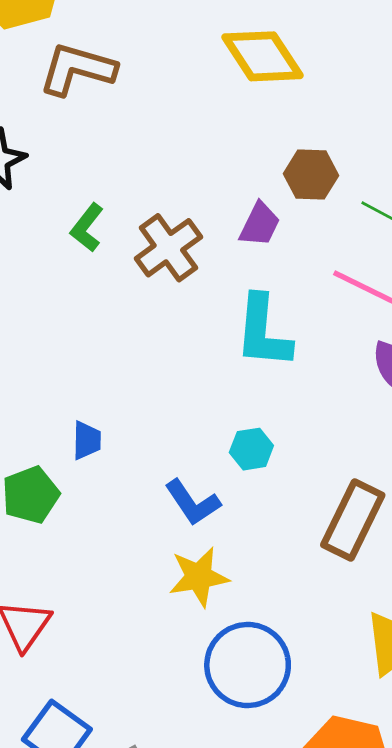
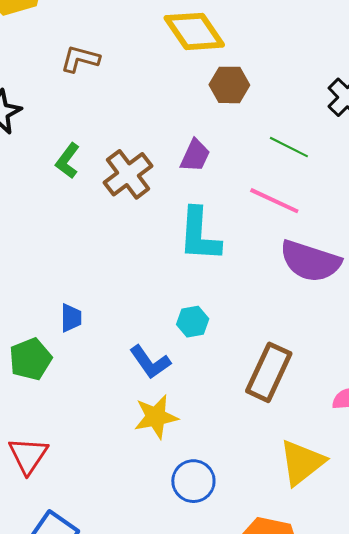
brown L-shape: (77, 69) -> (80, 59), moved, size x0.7
brown hexagon: (311, 175) -> (229, 85), moved
blue circle: (248, 665) -> (193, 481), size x0.7

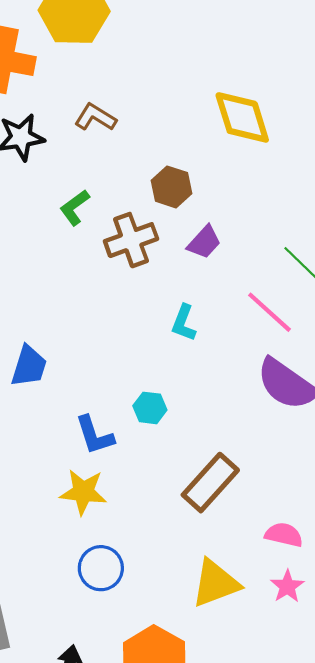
brown L-shape: (80, 59) -> (95, 117), moved
brown hexagon: (229, 85) -> (171, 187), moved
cyan L-shape: (199, 235) -> (184, 323), size x0.6
blue trapezoid: (71, 318) -> (29, 366), size x1.4

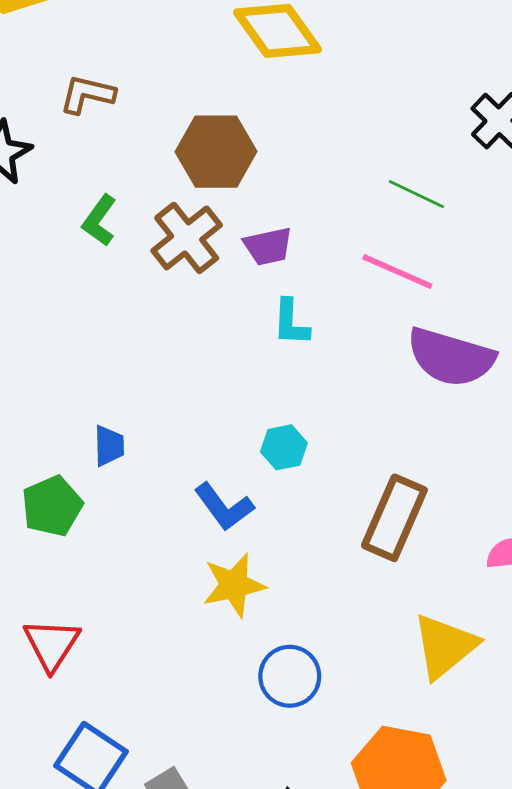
brown hexagon: (171, 187) -> (216, 152), size x1.4
purple trapezoid: (204, 242) -> (268, 246), moved, turned 54
blue trapezoid: (29, 366) -> (109, 446), size x0.7

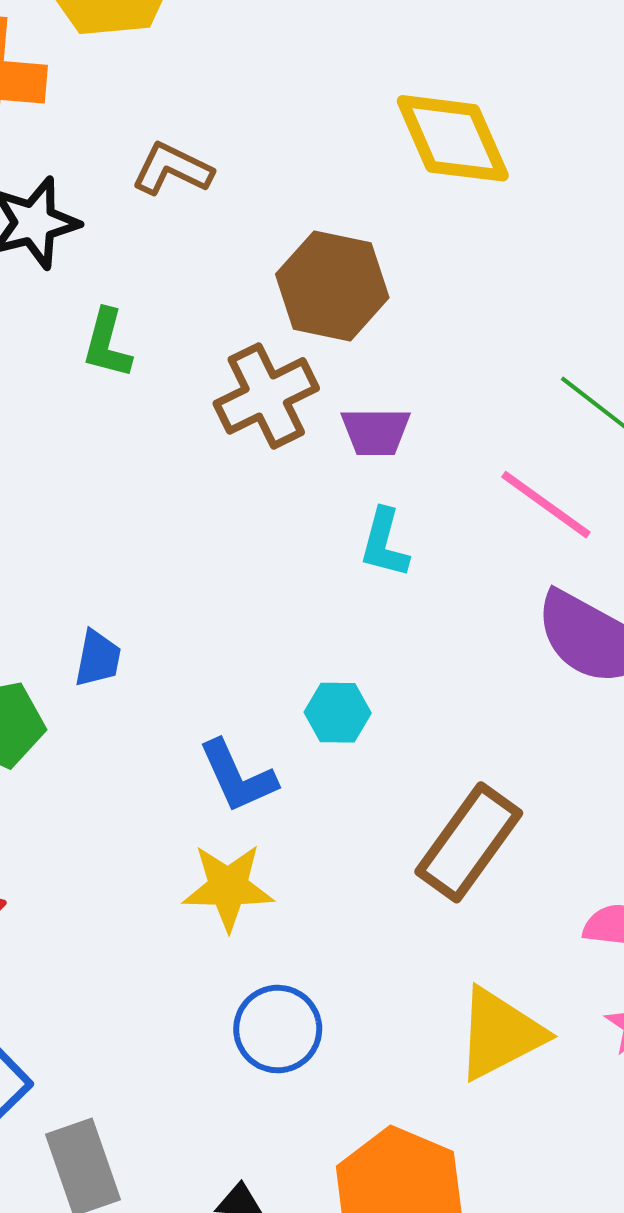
green L-shape: (99, 220) -> (107, 344), moved, turned -33

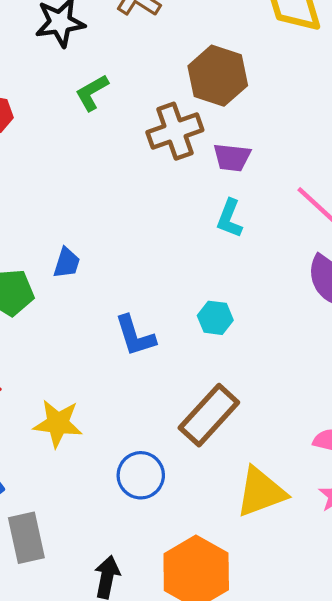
green L-shape: (107, 344) -> (92, 93), turned 39
cyan hexagon: (338, 713) -> (215, 318), moved
brown rectangle: (469, 842) -> (209, 415), moved
yellow star: (228, 887) -> (58, 423), moved

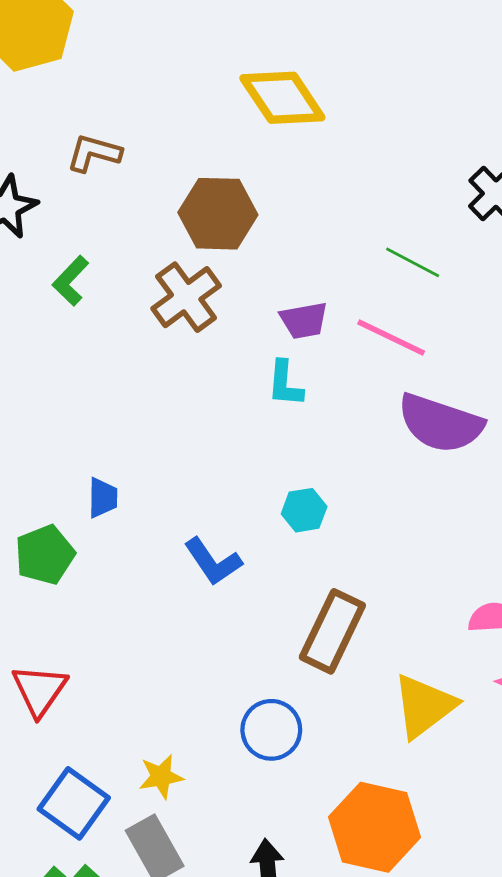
purple trapezoid: (232, 157) -> (304, 320), moved
yellow star: (58, 423) -> (161, 777), moved, size x0.7

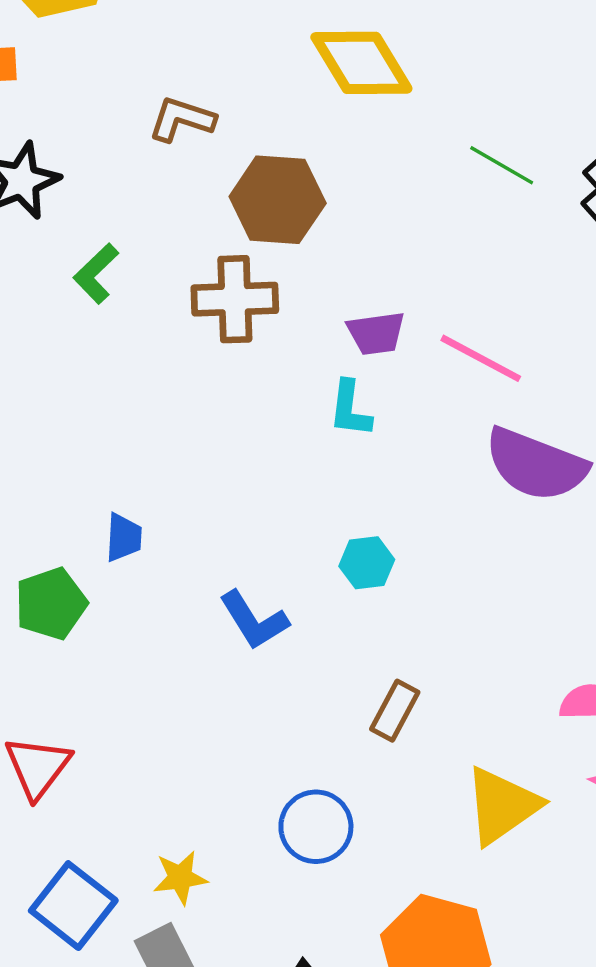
brown L-shape: (94, 153) -> (182, 119), moved
green line: (413, 262) -> (502, 165), moved
brown cross: (186, 297) -> (235, 299), turned 32
brown rectangle: (332, 631) -> (395, 711), size x0.6

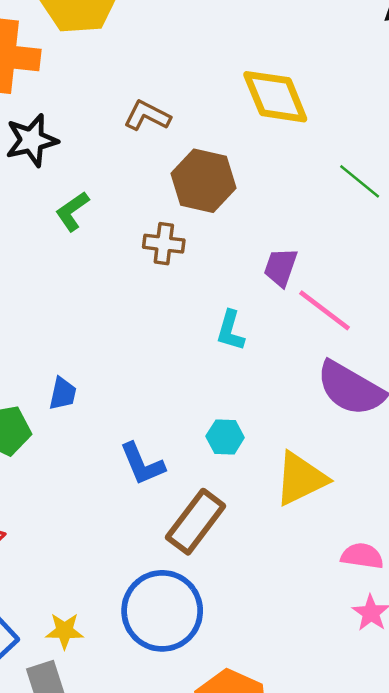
brown cross: (235, 299) -> (164, 244), size x0.7
purple trapezoid: (376, 333) -> (281, 267), moved, turned 108
brown rectangle: (395, 711) -> (196, 522), moved, size x1.6
yellow triangle: (502, 806) -> (301, 479), moved
blue circle: (316, 827) -> (162, 611), size x1.6

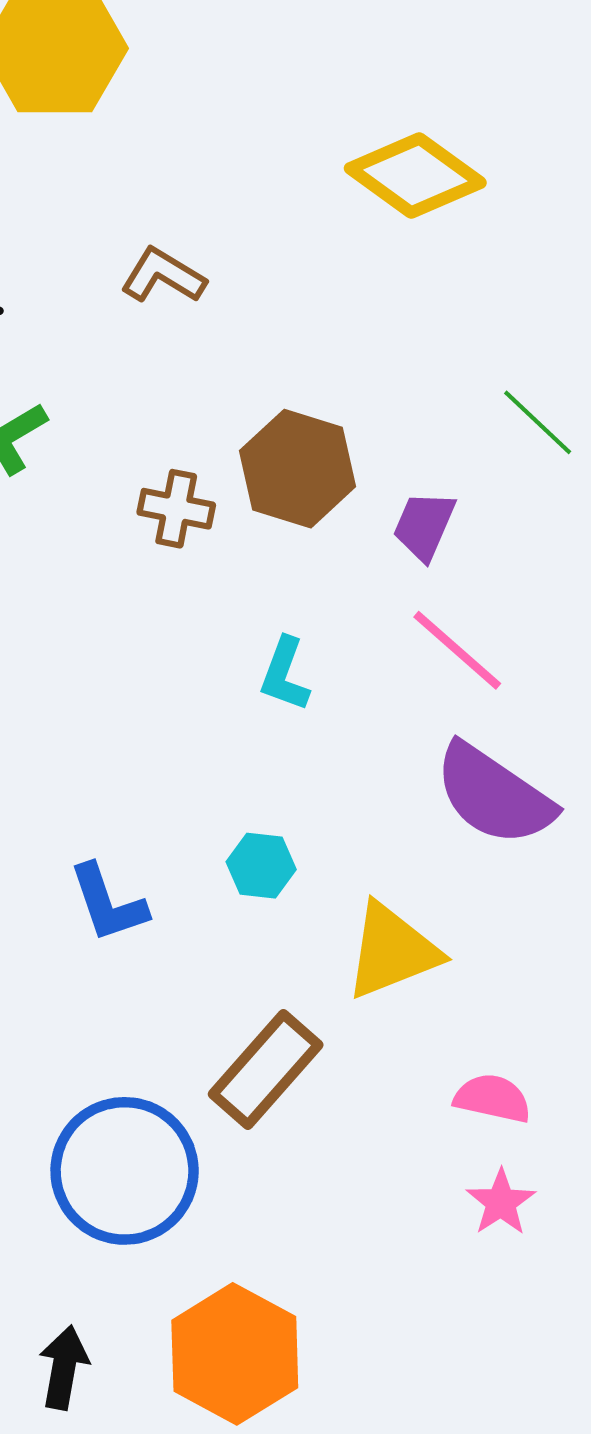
yellow diamond: (275, 97) -> (415, 176), moved, turned -36
brown hexagon: (204, 181) -> (298, 469), moved
purple trapezoid: (281, 267) -> (424, 526), moved
brown rectangle: (196, 522) -> (266, 1070), moved

